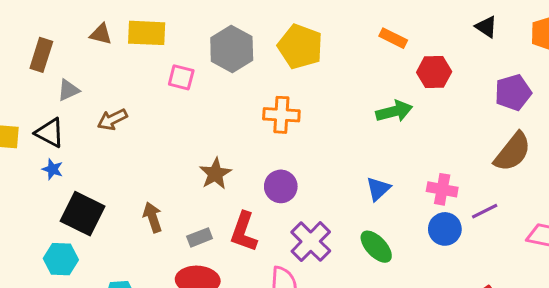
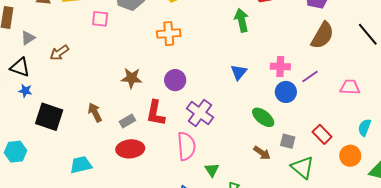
green arrow: (394, 111) -> (242, 20), turned -80
brown star: (215, 174) -> (131, 78), turned -30
green ellipse: (376, 247) -> (263, 117), moved
cyan hexagon: (61, 259) -> (16, 152), moved

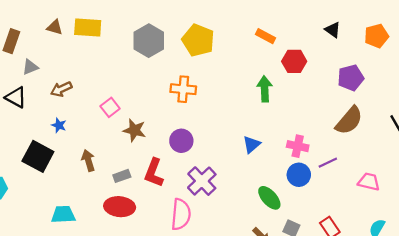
pink square: (100, 19) -> (110, 107), moved, turned 36
blue star: (25, 91) -> (59, 125), moved

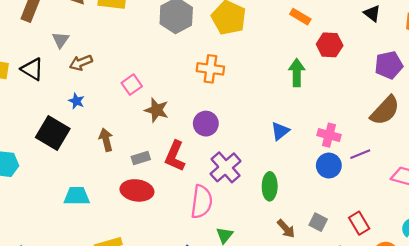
gray triangle: (30, 67) -> (61, 40), moved, turned -35
green ellipse: (269, 198) -> (270, 186), moved, turned 40

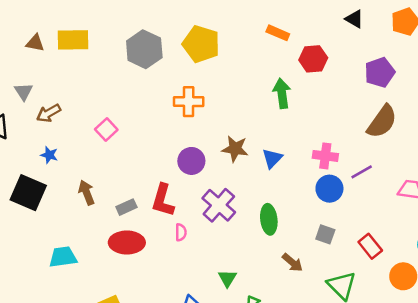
brown star: (157, 110) -> (235, 149), moved
pink semicircle: (202, 202) -> (181, 232), moved, size x0.5
gray square: (318, 222) -> (325, 234), moved

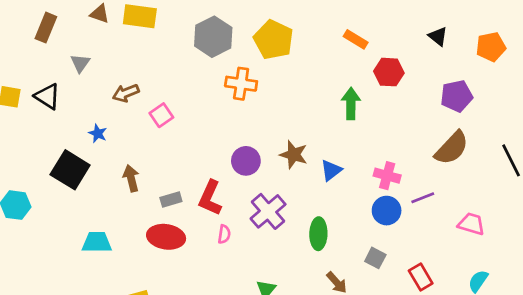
orange cross: (189, 102) -> (241, 84), moved
brown arrow: (49, 113) -> (126, 93), moved

